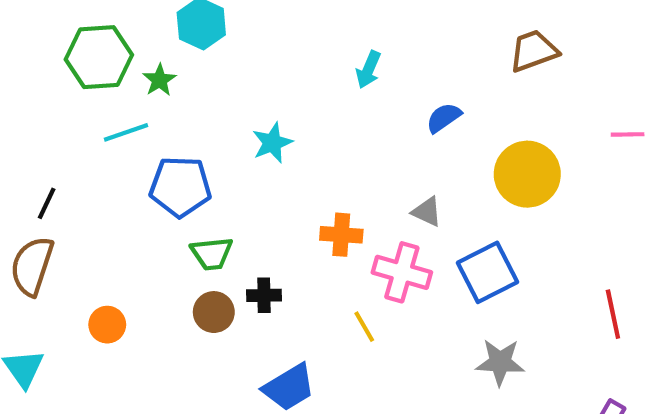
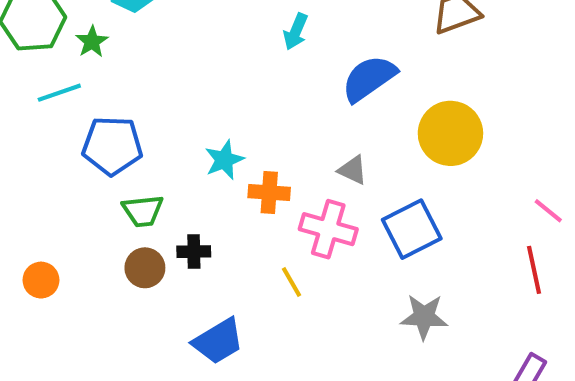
blue semicircle: (444, 118) -> (369, 78), size x1.6
pink line: (628, 134) -> (548, 211), moved, turned 40
cyan star: (272, 143) -> (224, 160), moved

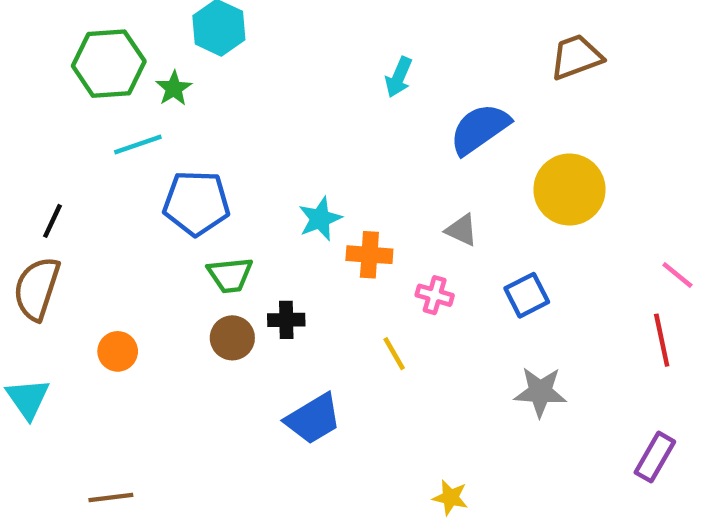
pink cross: (328, 229) -> (435, 295), size x0.6
blue square: (412, 229) -> (527, 295), size x0.7

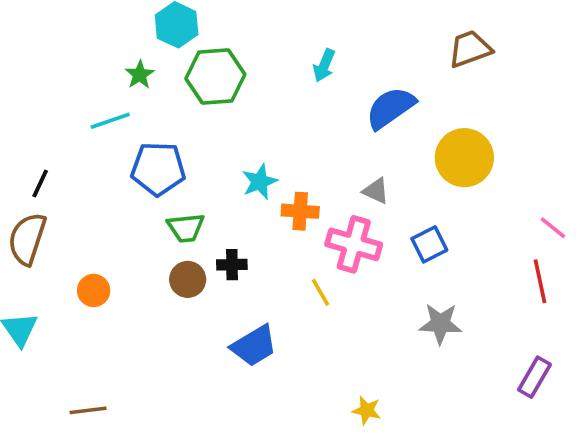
green hexagon: (109, 64) -> (215, 77), moved
pink cross: (435, 295) -> (354, 244), size x1.8

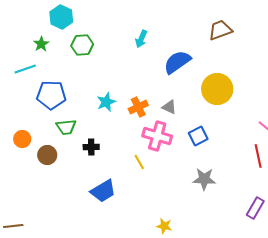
green hexagon: (215, 77) -> (82, 45), size x0.7
orange cross: (300, 211) -> (138, 107), moved, turned -30
brown circle: (188, 279) -> (47, 155), moved
orange circle: (94, 290) -> (22, 139), moved

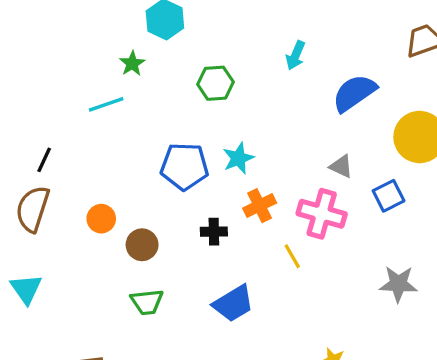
green hexagon: (82, 45) -> (215, 83), moved
blue pentagon: (51, 95) -> (184, 166), moved
orange cross: (138, 107) -> (260, 206), moved
green trapezoid: (66, 127) -> (147, 302), moved
blue square: (198, 136) -> (389, 196), moved

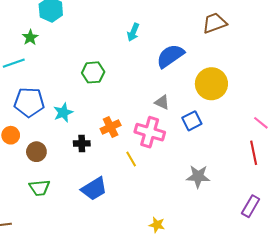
green hexagon: (215, 83) -> (93, 72), moved
cyan star: (238, 158) -> (63, 113), moved
blue pentagon: (184, 166) -> (29, 102), moved

